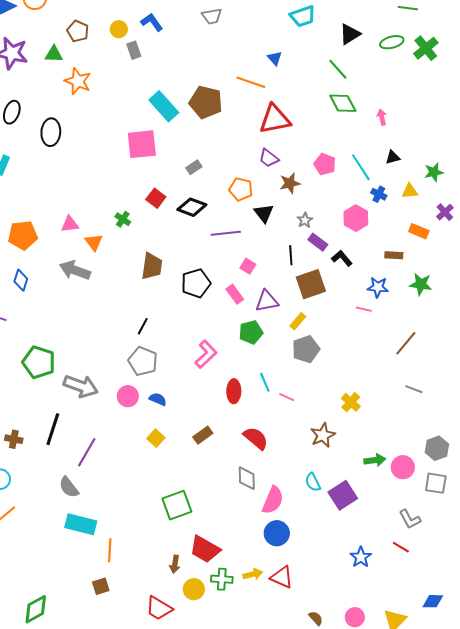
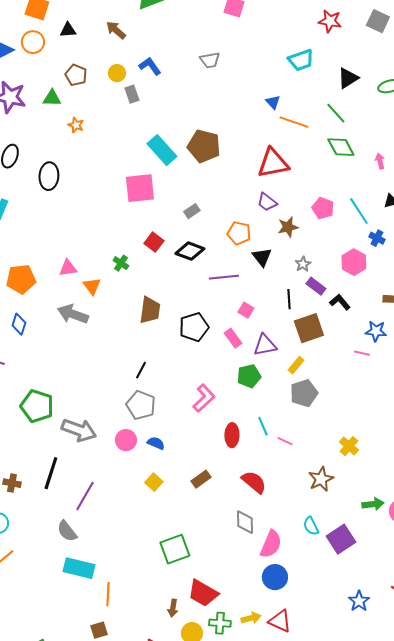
orange star: (78, 81) -> (76, 125), size x0.6
orange line: (251, 82) -> (294, 122), moved

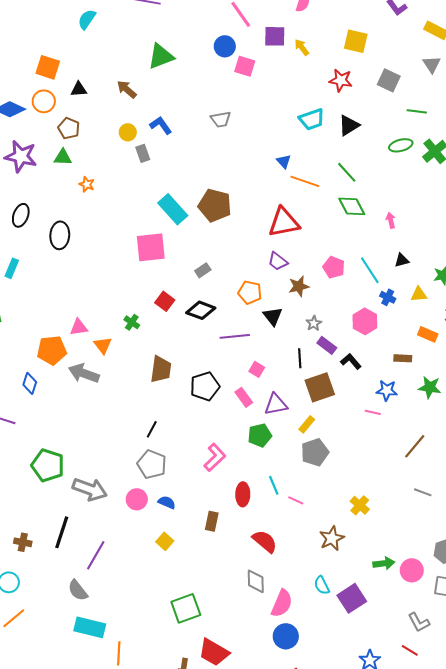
brown pentagon: (76, 75) -> (69, 128), moved
black triangle: (348, 78) -> (349, 125), moved
orange pentagon: (21, 279) -> (52, 350), moved
brown rectangle: (201, 479) -> (212, 521), moved, turned -42

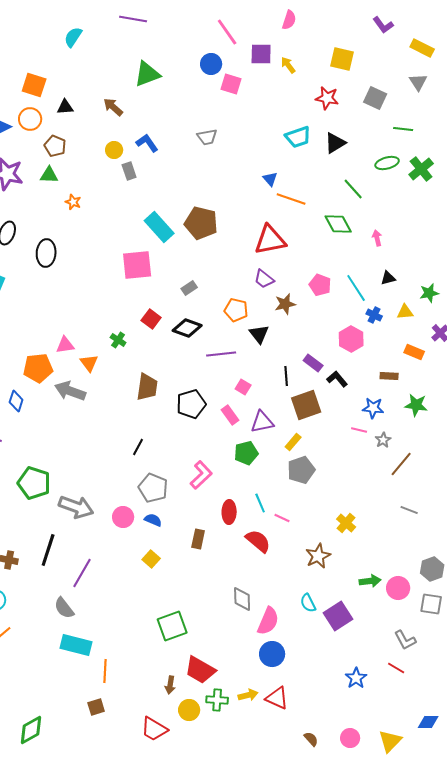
green line: (347, 172) -> (353, 189), moved
gray star: (314, 323) -> (383, 440), moved
gray pentagon: (152, 464) -> (153, 488), moved
red semicircle: (265, 541) -> (258, 541), moved

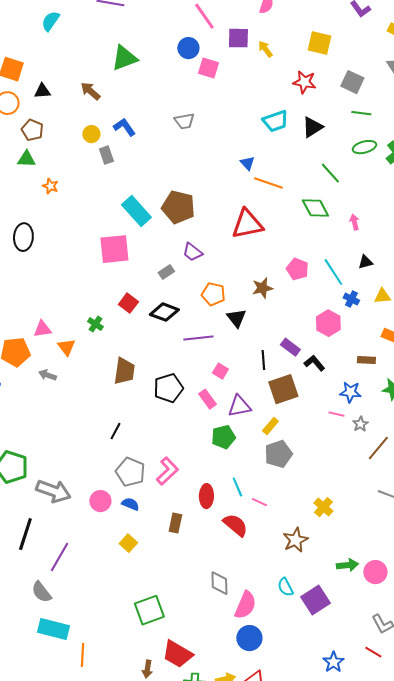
green line: (403, 129) -> (361, 113), moved
purple trapezoid: (264, 279) -> (192, 252), moved
gray arrow: (70, 391) -> (47, 375), size x0.6
pink L-shape: (201, 475) -> (167, 471), moved

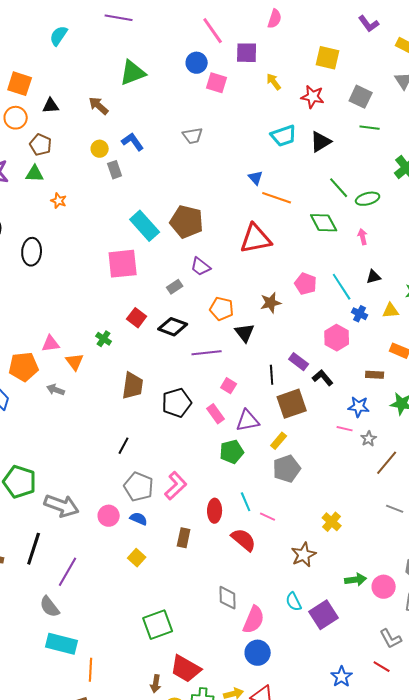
yellow arrow: (265, 49) -> (274, 82), moved
green ellipse: (364, 147) -> (368, 199), moved

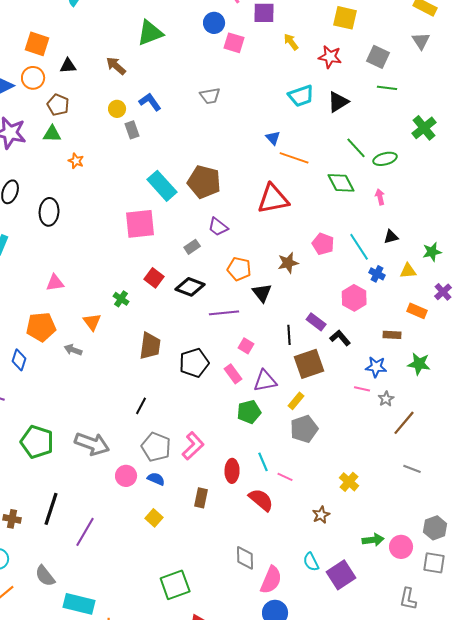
pink triangle: (51, 344) -> (55, 283), moved
gray arrow: (62, 506) -> (92, 444), moved
brown star: (304, 555) -> (321, 515), size x0.7
gray semicircle: (50, 607) -> (45, 576), moved
gray L-shape: (391, 639) -> (408, 599), turned 40

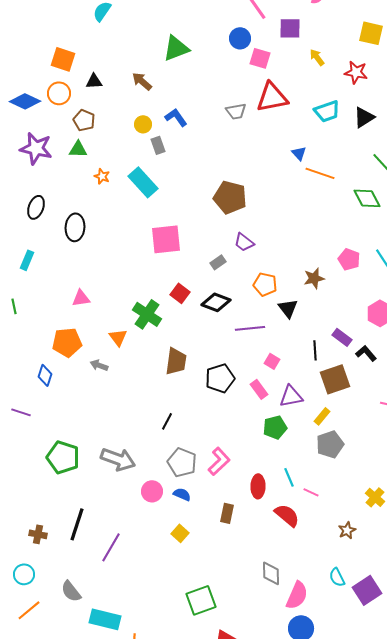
cyan rectangle: (162, 186) -> (143, 182), moved
red triangle: (273, 199) -> (272, 97), moved
green cross: (121, 299) -> (147, 314), size x1.8

